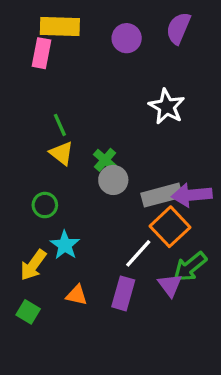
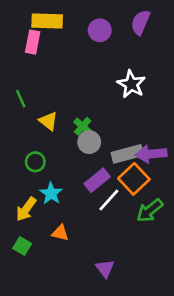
green line: (60, 125) -> (21, 99), moved
purple triangle: (170, 285) -> (105, 268), moved
purple rectangle: (123, 293) -> (97, 180), moved, turned 35

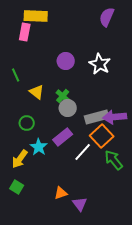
purple circle: (100, 30) -> (66, 61), moved
purple rectangle: (97, 180) -> (63, 137), moved
green arrow: (150, 210) -> (114, 160), turned 90
orange triangle: (60, 233) -> (61, 193), moved, turned -32

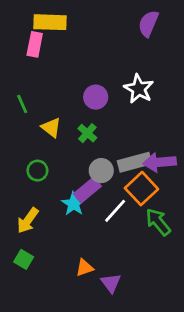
purple circle: (66, 61) -> (96, 97), moved
gray circle: (68, 108) -> (101, 171), moved
cyan star: (39, 147) -> (74, 204), moved

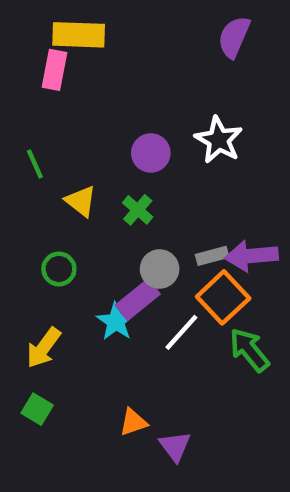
gray rectangle: (135, 162) -> (212, 256), size x0.6

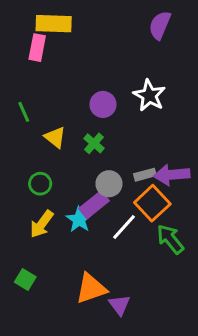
yellow arrow: (44, 348) -> (42, 224), moved
orange triangle: (133, 422) -> (91, 288), size x1.6

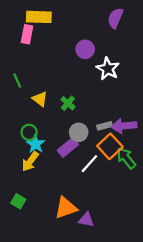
purple circle: (103, 104) -> (85, 49), moved
cyan star: (79, 220) -> (36, 144), moved
green arrow: (170, 239) -> (126, 158), moved
purple triangle: (119, 305) -> (86, 220), turned -42

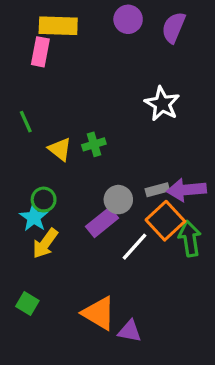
purple circle: (85, 49) -> (128, 19), moved
green cross: (68, 103) -> (94, 144), moved, turned 32
cyan star: (36, 144) -> (34, 217), moved
green arrow: (126, 158) -> (190, 239), turned 30
orange triangle: (66, 208) -> (99, 313), turned 50

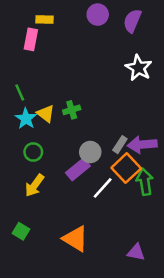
yellow rectangle: (58, 26) -> (44, 20), size x0.6
white star: (162, 104) -> (139, 68), moved
gray rectangle: (157, 190) -> (120, 145), turned -42
cyan star: (34, 217) -> (26, 119), moved
purple triangle: (130, 331) -> (136, 252), moved

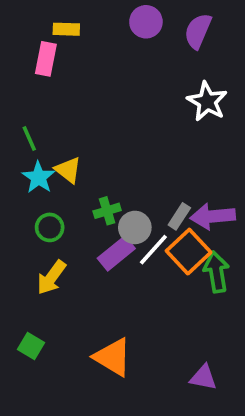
green cross: (72, 110) -> (107, 211), moved
white line: (103, 188) -> (153, 250), moved

